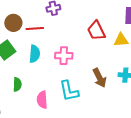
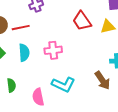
brown arrow: (100, 78) -> (102, 80), moved
cyan L-shape: (69, 91) -> (63, 85), turned -45

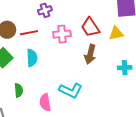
pink cross: (53, 50) -> (62, 34), moved
brown arrow: (102, 80) -> (90, 54), moved, turned 48

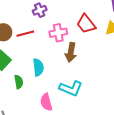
brown arrow: (90, 54) -> (71, 52), moved
cyan semicircle: (32, 58) -> (38, 67), moved
green semicircle: (19, 90) -> (19, 82), moved

